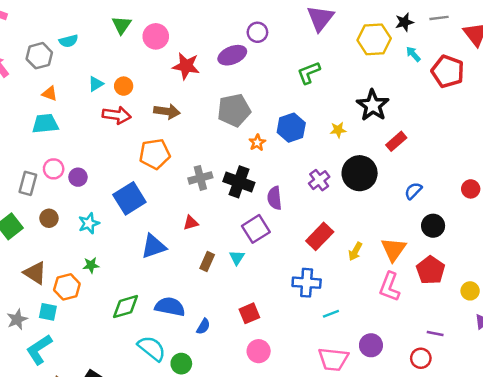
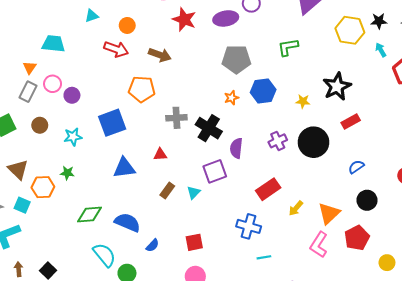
cyan triangle: (96, 84) -> (92, 16), moved
orange triangle: (50, 94) -> (30, 68), moved, turned 32
gray pentagon: (234, 110) -> (236, 59), moved

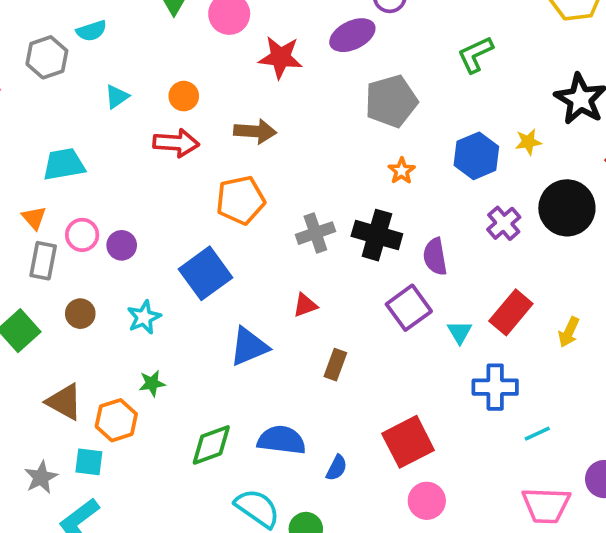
blue hexagon: (263, 91) -> (476, 156), moved
cyan triangle: (193, 192) -> (460, 332), moved
red square: (194, 242) -> (408, 442), size x1.5

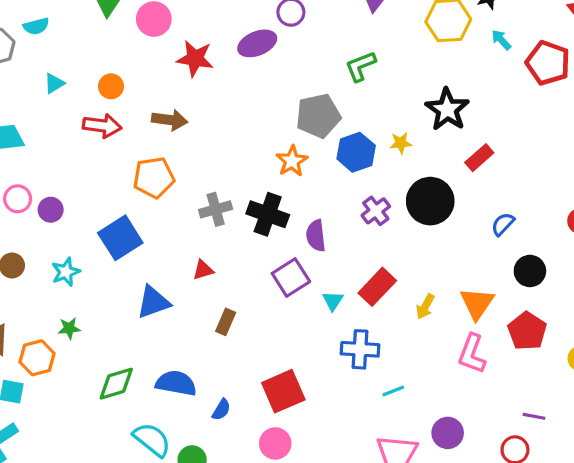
gray pentagon: (391, 101) -> (318, 116), moved
orange star: (402, 171) -> (292, 161), size x1.4
pink circle: (427, 501) -> (275, 443), moved

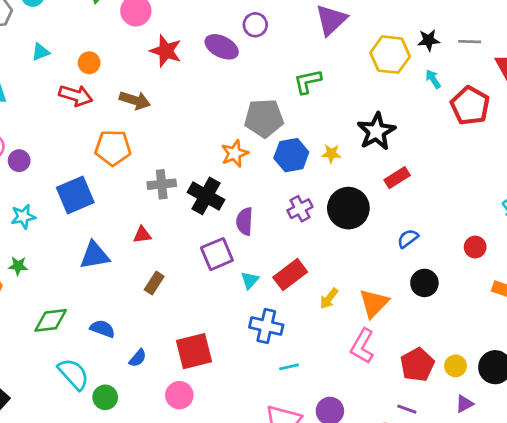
purple ellipse: (257, 43) -> (222, 47), turned 40
red pentagon: (527, 331) -> (417, 365), moved
blue semicircle: (176, 383) -> (102, 329), size x0.7

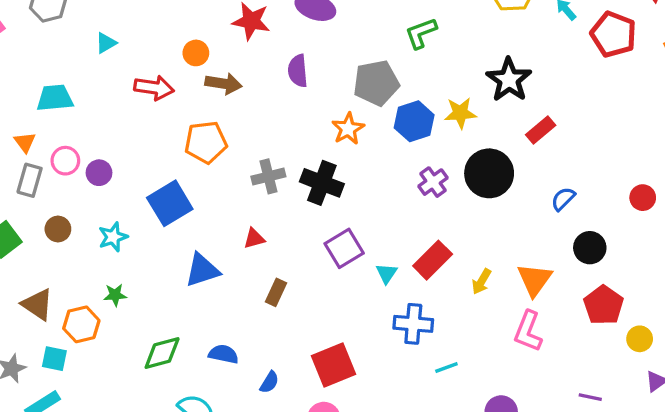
orange circle: (89, 63) -> (196, 53), moved
yellow star: (331, 154) -> (460, 113), size x1.4
purple semicircle: (245, 221) -> (298, 71), moved
red pentagon: (417, 365) -> (604, 305), moved

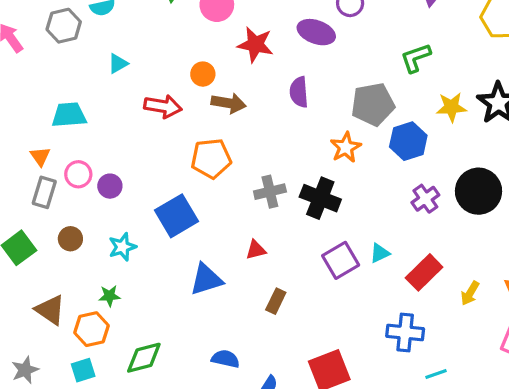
yellow star: (460, 113) -> (451, 107), moved
cyan triangle: (387, 273) -> (380, 253), moved, turned 30
green star: (115, 295) -> (109, 296), moved
green diamond: (162, 353) -> (144, 358), moved
cyan square: (54, 359) -> (83, 370), moved, turned -30

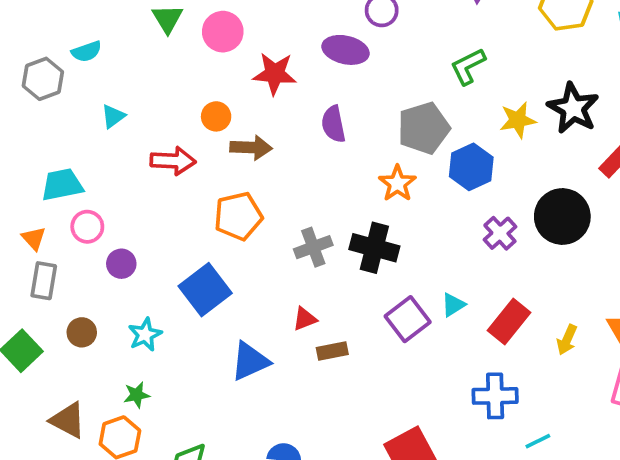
pink circle: (78, 174) -> (87, 227), moved
brown rectangle: (276, 301) -> (332, 351), moved, turned 60

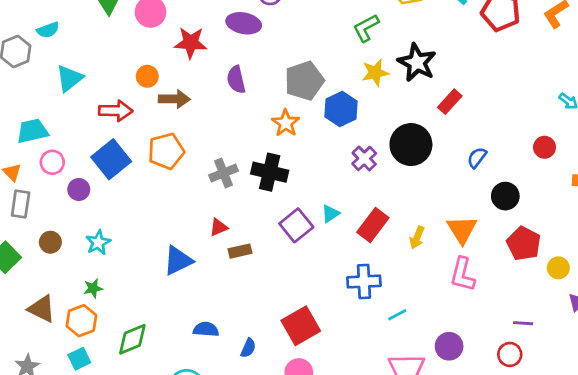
green L-shape: (468, 66) -> (366, 28), moved
cyan triangle: (113, 116) -> (69, 78), size x1.5
blue square: (205, 290) -> (111, 159), moved

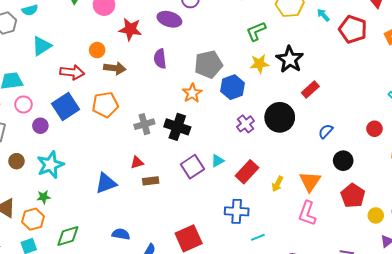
cyan star: (98, 243) -> (50, 165), size x1.5

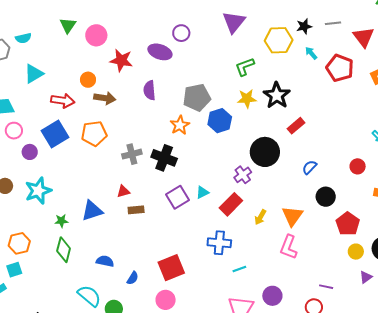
purple cross: (245, 124) -> (243, 175), moved
red pentagon: (353, 196) -> (348, 224), moved
green star: (44, 197) -> (61, 221), moved
green diamond: (68, 236) -> (64, 250), moved, turned -60

